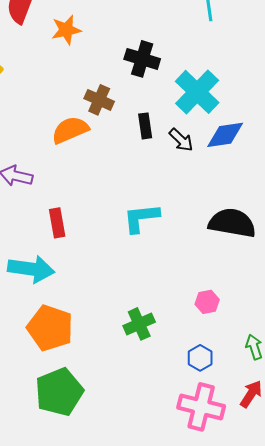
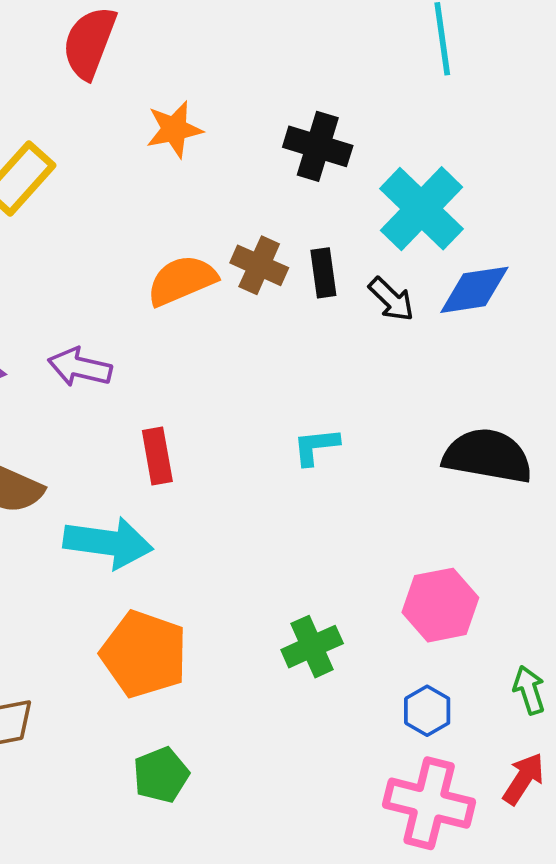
orange star: (66, 30) -> (174, 129), moved
brown cross: (99, 100) -> (259, 265), moved
cyan L-shape: (141, 218) -> (316, 446), size x0.7
pink hexagon: (207, 302) -> (440, 605), size x1.6
green pentagon: (59, 392) -> (161, 775), size x0.6

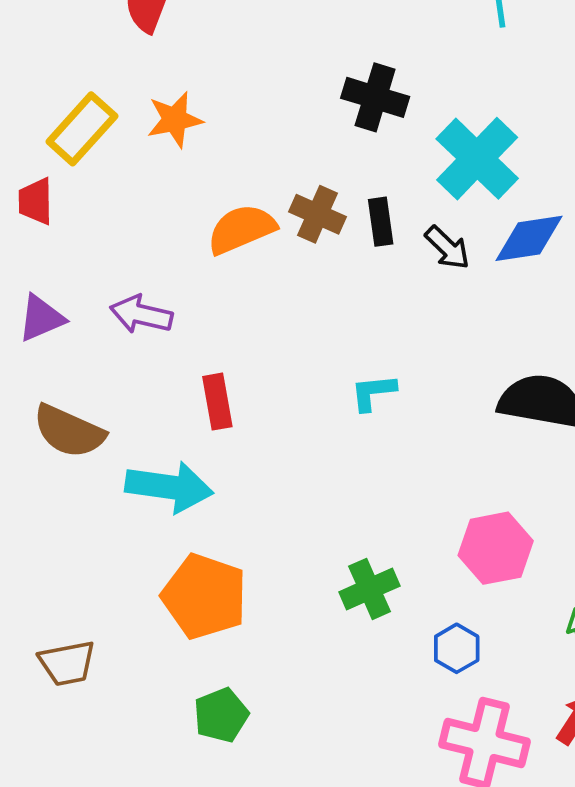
orange star: (174, 129) -> (175, 120), moved
blue hexagon: (427, 711) -> (457, 648), moved

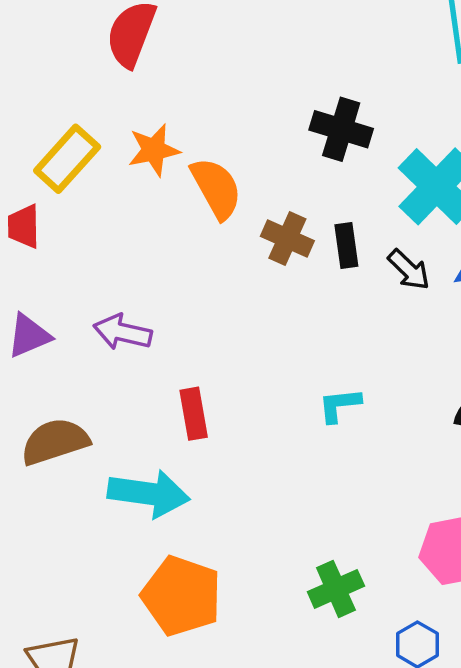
orange semicircle: (241, 229) -> (216, 188), moved, turned 84
brown semicircle: (69, 431) -> (55, 441), turned 138

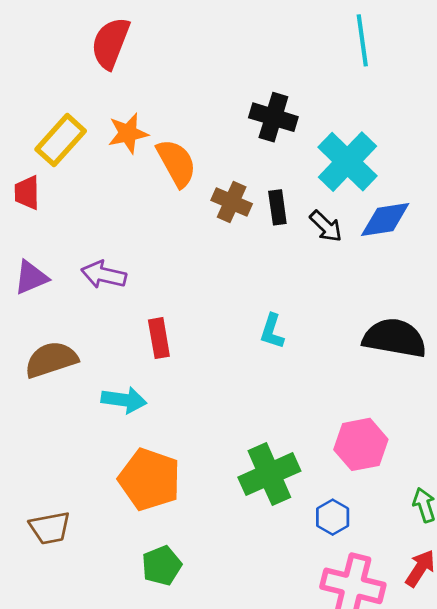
cyan L-shape: (339, 405) -> (272, 331), turned -66
cyan arrow: (149, 494) -> (124, 400), size x0.7
green cross: (336, 589) -> (269, 474), size x1.4

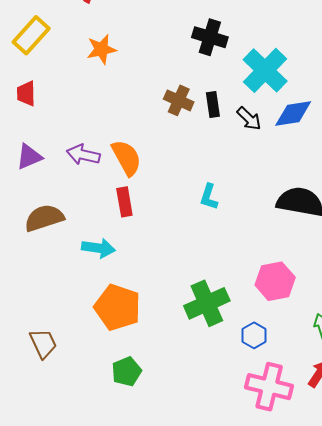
yellow rectangle: (61, 140) -> (31, 35), moved
orange semicircle: (176, 163) -> (127, 158), moved
brown trapezoid: (50, 528) -> (43, 343), turned -104

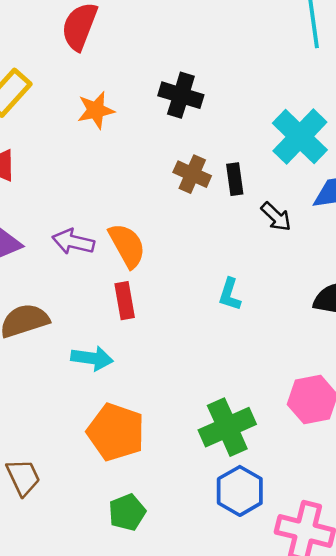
black cross: (210, 37) -> (181, 95), moved
black arrow: (249, 119) -> (276, 217), moved
blue hexagon: (254, 335) -> (240, 491), moved, size x1.5

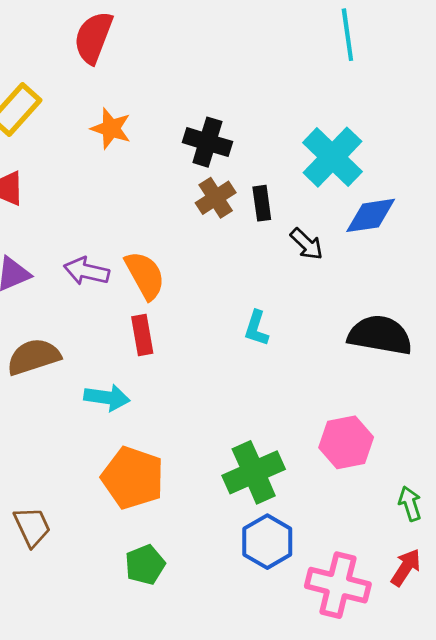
black cross: (181, 95) -> (207, 142), moved
orange star: (96, 110) -> (111, 128), turned 30
brown cross: (192, 174) -> (216, 198), turned 33

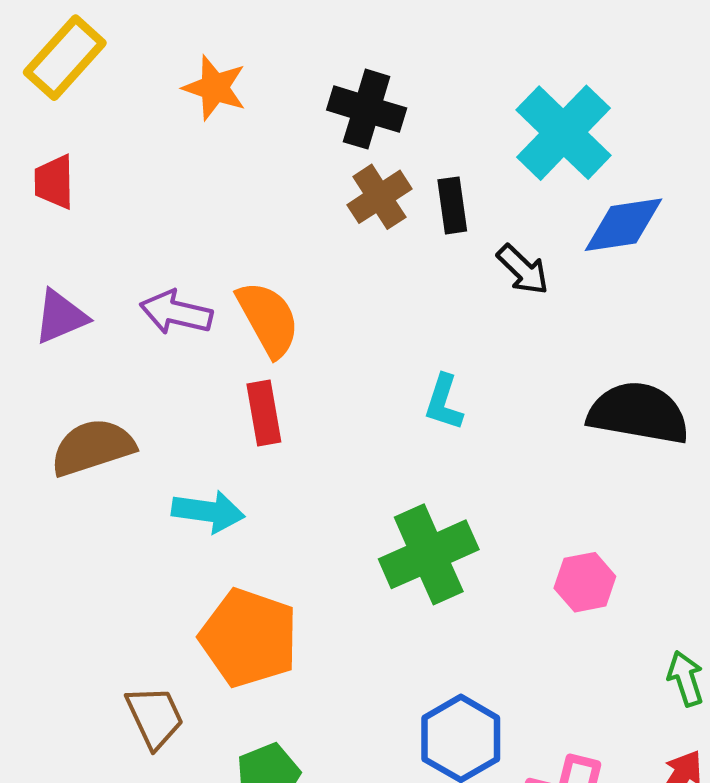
pink hexagon: (346, 442) -> (585, 582), size x0.7
green cross: (254, 472) -> (429, 554), moved
brown trapezoid: (32, 527) -> (155, 717), moved

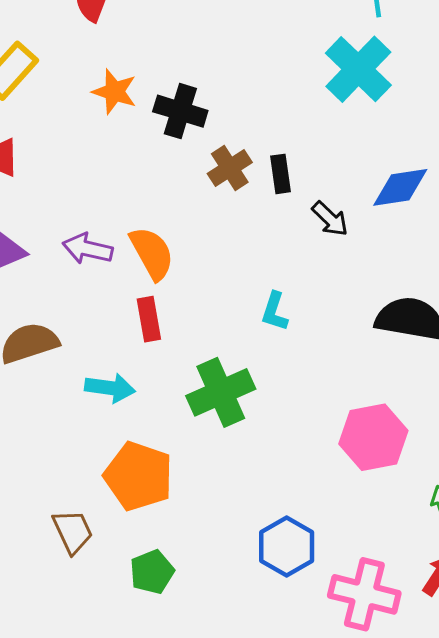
black cross: (367, 109) -> (180, 111), moved
cyan cross: (564, 133) -> (358, 69), moved
green cross: (429, 554) -> (221, 392), moved
pink hexagon: (585, 582) -> (373, 437), size x1.6

